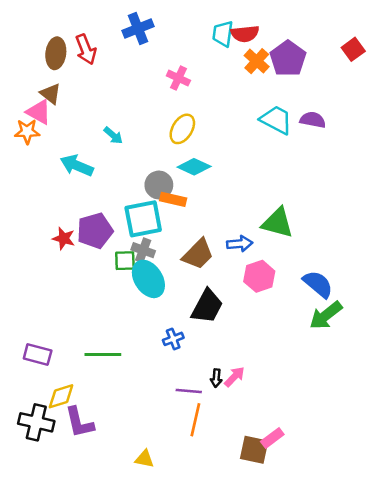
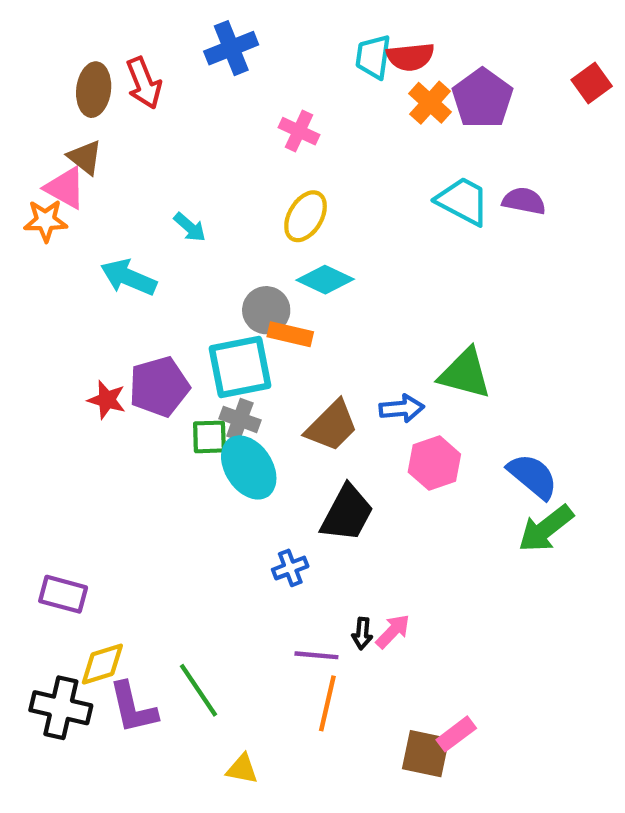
green line: (103, 355) -> (198, 690), moved, turned 56

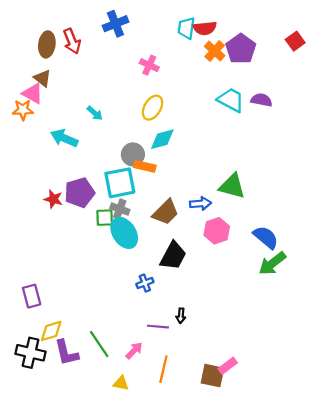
cyan diamond: (325, 280) -> (162, 139), turned -40
purple rectangle: (63, 594) -> (32, 296), turned 60
pink arrow: (393, 631) -> (134, 351), moved
orange line: (327, 703) -> (163, 369), moved

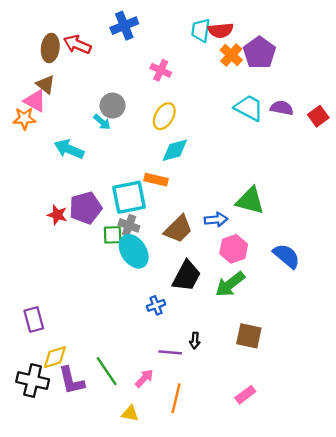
red arrow: (72, 41) -> (77, 44), turned 135
red square: (295, 41) -> (318, 116), moved
gray circle: (133, 154) -> (113, 106), moved
green arrow: (272, 263) -> (230, 284), moved
brown square: (212, 376) -> (249, 336), moved

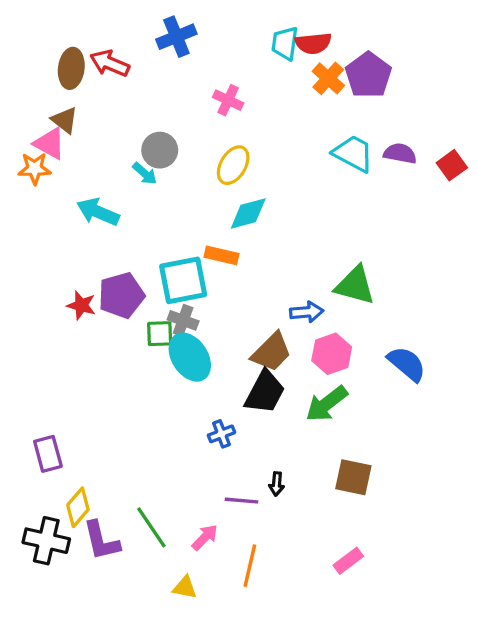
brown trapezoid: (178, 229) -> (272, 352), moved
yellow diamond: (55, 357) -> (78, 507), turned -32

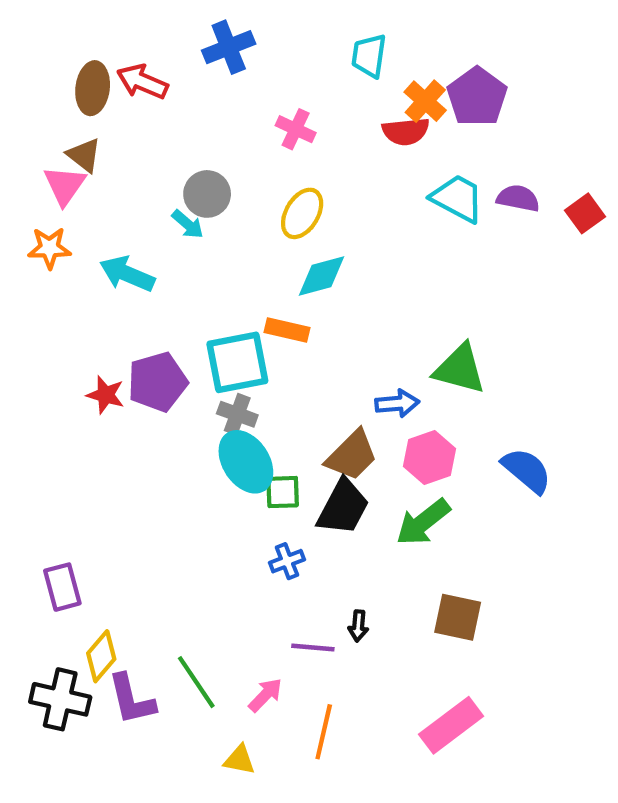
red semicircle: (313, 43) -> (406, 131), moved
pink triangle: (50, 143) -> (65, 185), turned 36
orange star: (35, 168) -> (49, 248), moved
green square: (160, 334) -> (283, 492), moved
pink rectangle: (348, 561) -> (451, 725), size x1.6

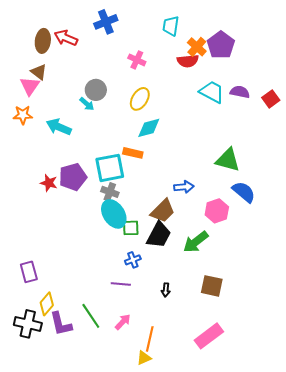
green triangle: (460, 369) -> (228, 160), moved
pink hexagon: (430, 457) -> (217, 211), moved
blue semicircle: (527, 470) -> (244, 192), moved
purple line: (313, 648) -> (121, 284), moved
yellow triangle: (239, 760) -> (144, 358), moved, turned -35

